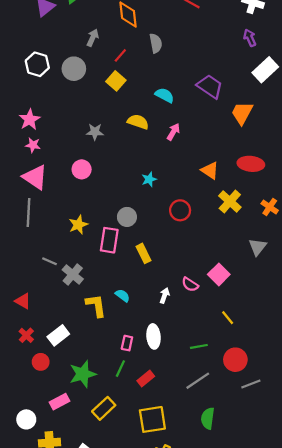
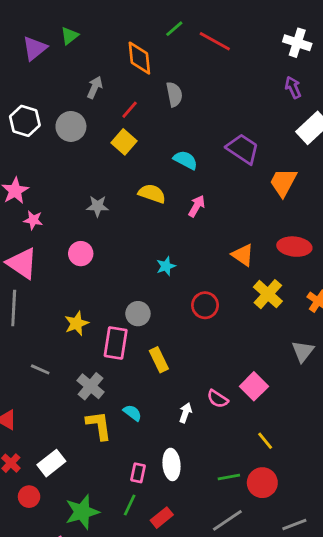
pink star: (33, 145) -> (33, 220), moved
gray cross: (73, 274) -> (90, 386), moved
red circle: (235, 360) -> (262, 483), moved

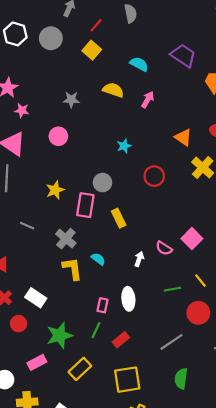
white rectangle: (51, 463) -> (36, 298), turned 72
green line: (229, 477) -> (173, 289), moved

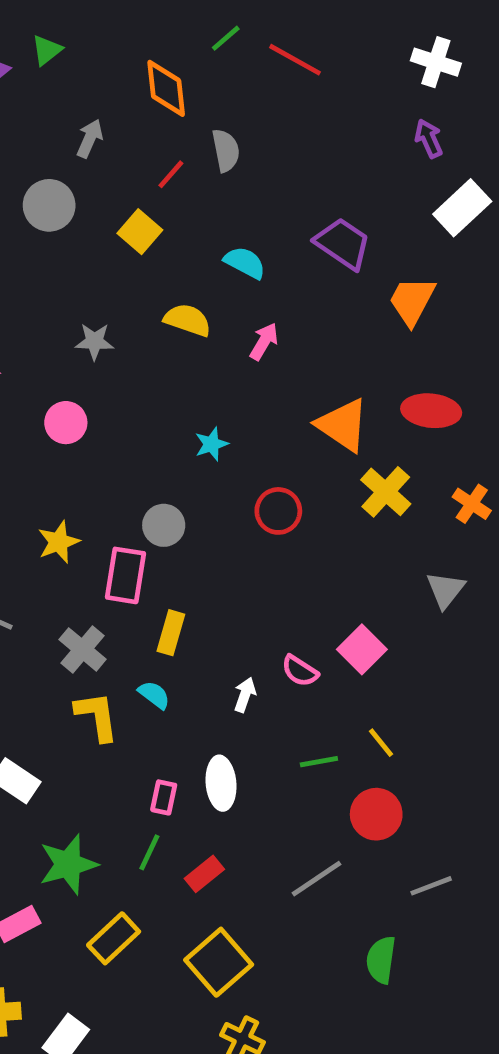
red line: (96, 25) -> (171, 174), moved
orange triangle: (183, 137) -> (343, 425), size x1.4
yellow rectangle: (119, 218) -> (171, 633), moved, turned 42
green semicircle: (181, 379) -> (381, 960), moved
yellow square: (127, 380) -> (219, 962), turned -32

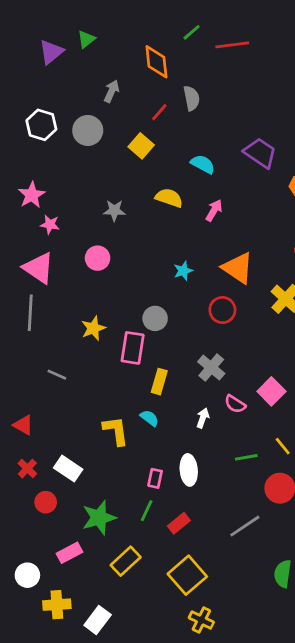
red line: (295, 60) -> (232, 45), turned -36
orange triangle: (343, 425) -> (238, 268), moved
gray cross: (83, 649) -> (211, 368), moved

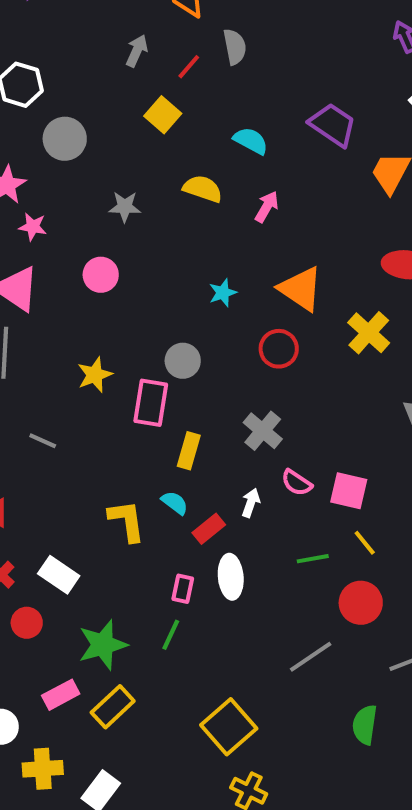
gray arrow: (112, 91) -> (137, 51), moved
gray circle: (88, 130) -> (65, 139), moved
pink square: (271, 391) -> (349, 491), moved, turned -32
red rectangle: (179, 523) -> (209, 529), moved
yellow rectangle: (126, 561) -> (113, 707), moved

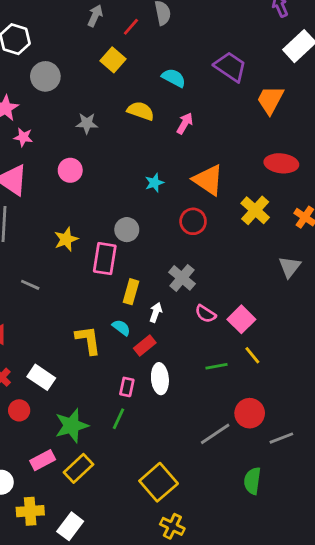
pink square: (349, 491) -> (241, 319), turned 32
white arrow: (251, 503) -> (156, 312), moved
red circle: (361, 603) -> (250, 413), moved

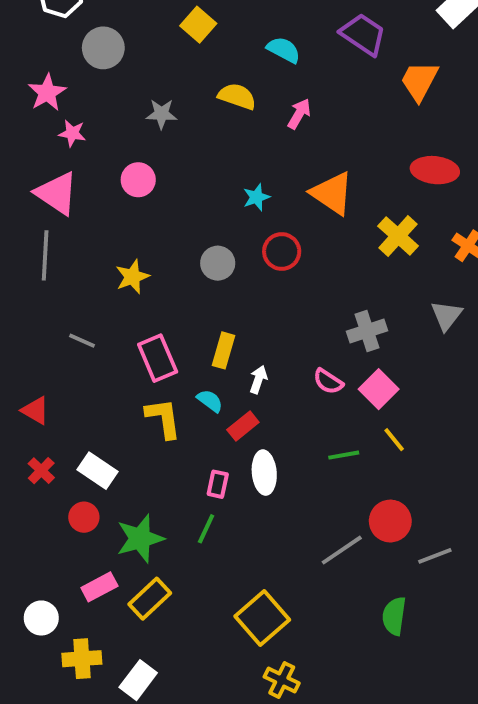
red circle: (193, 221) -> (282, 252), moved
pink rectangle: (105, 259) -> (158, 358), moved, turned -32
gray cross: (182, 278) -> (367, 331), moved, turned 32
red circle: (19, 410) -> (84, 517), moved

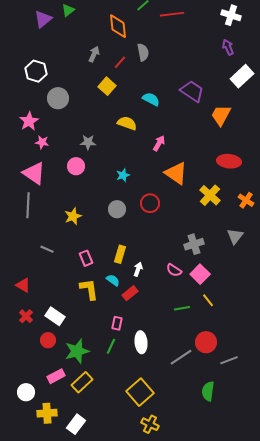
gray star: (161, 114) -> (88, 142), moved
pink arrow: (299, 114) -> (159, 143), moved
cyan star: (256, 197) -> (123, 175), moved
pink rectangle: (158, 358) -> (86, 258), size x0.7
white ellipse: (264, 473) -> (141, 342), moved

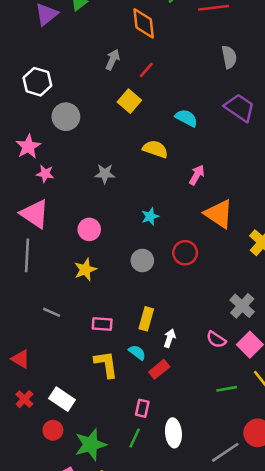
gray semicircle: (143, 52) -> (229, 57), moved
pink circle: (76, 166) -> (89, 229), moved
gray cross: (194, 244) -> (242, 306), turned -30
pink rectangle: (86, 258) -> (102, 324), turned -63

